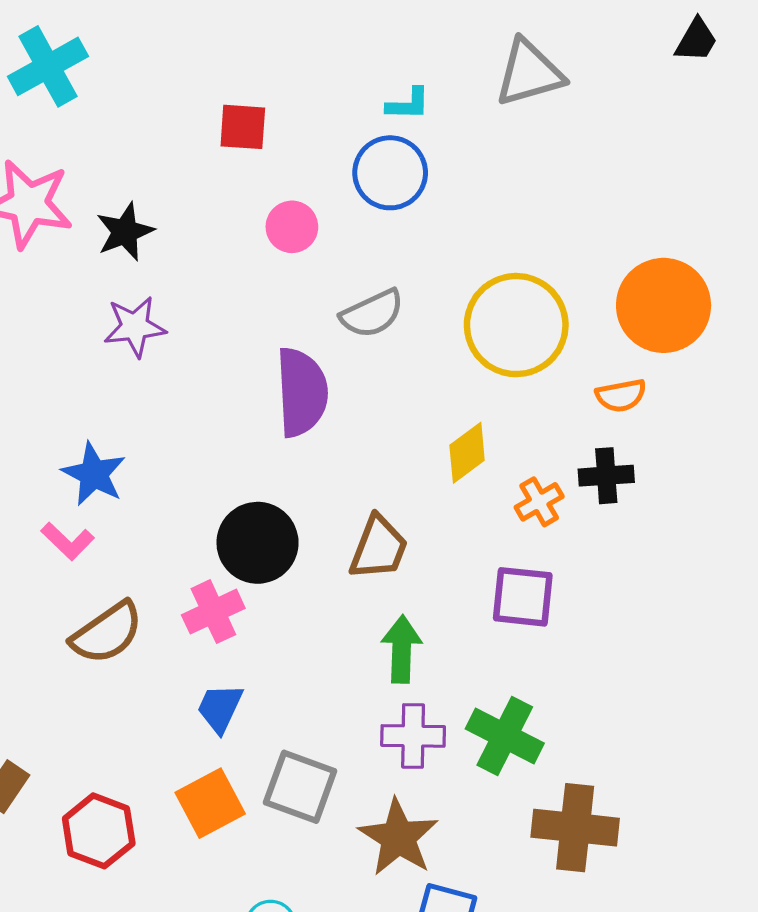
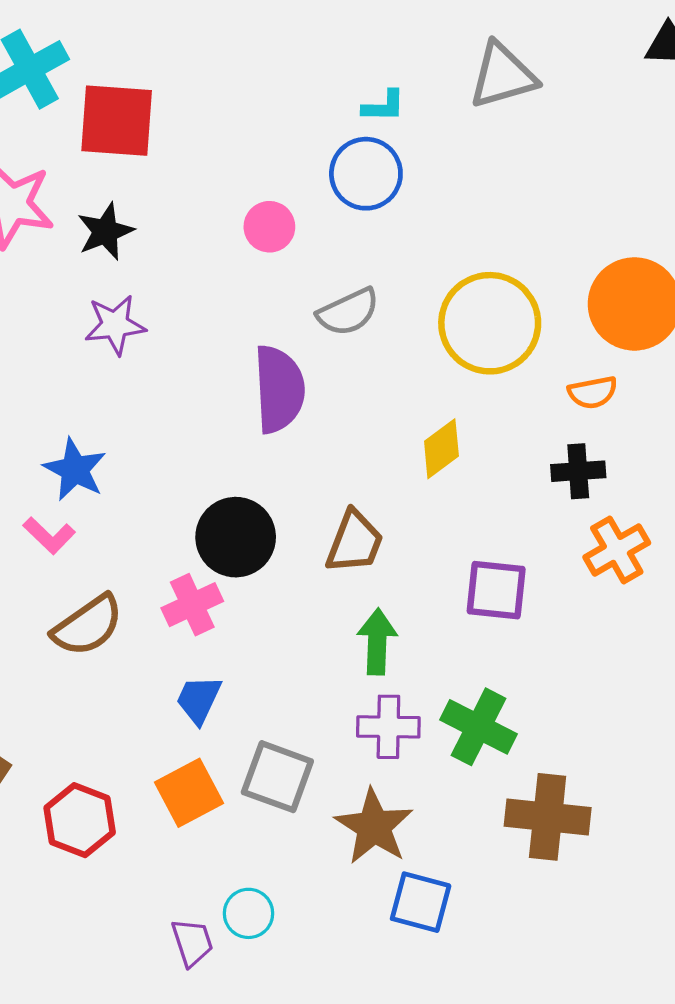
red square: (243, 127) -> (117, 121), moved, size x1.6
orange cross: (539, 502) -> (617, 550), moved, size x1.4

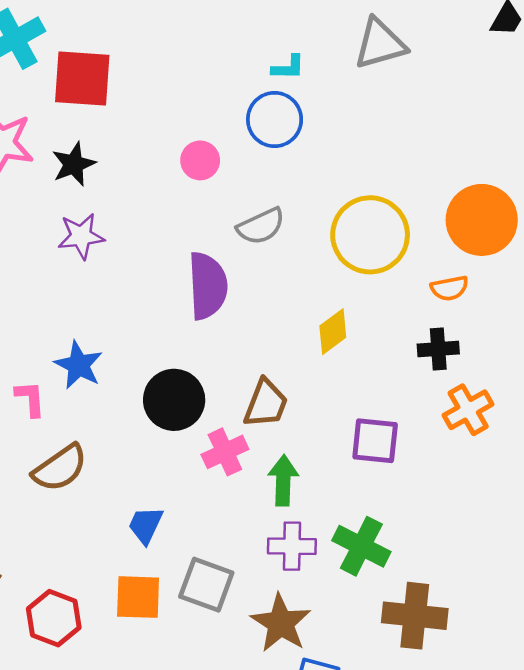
blue star: (75, 470) -> (79, 365), moved
pink L-shape: (49, 535) -> (30, 399), turned -138
pink cross: (192, 605) -> (225, 452), moved
orange square: (189, 793) -> (138, 597), turned 30

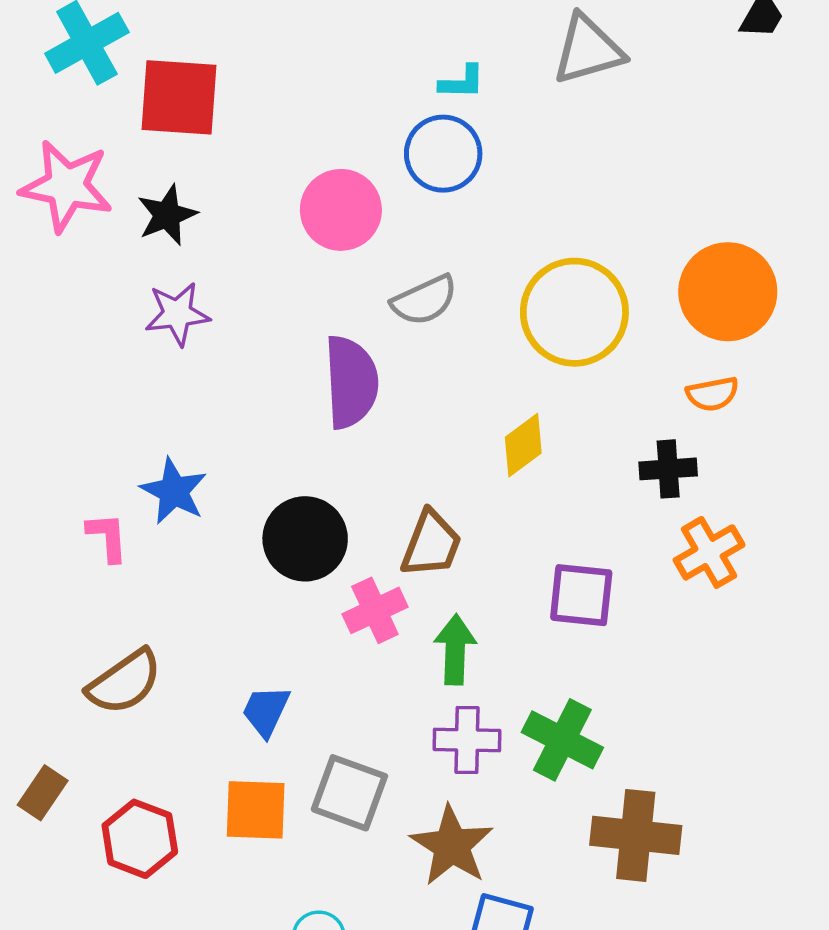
pink circle: (200, 160) -> (341, 210), size x1.5
orange semicircle: (449, 288) -> (712, 394), moved
brown semicircle: (60, 468) -> (124, 682), moved

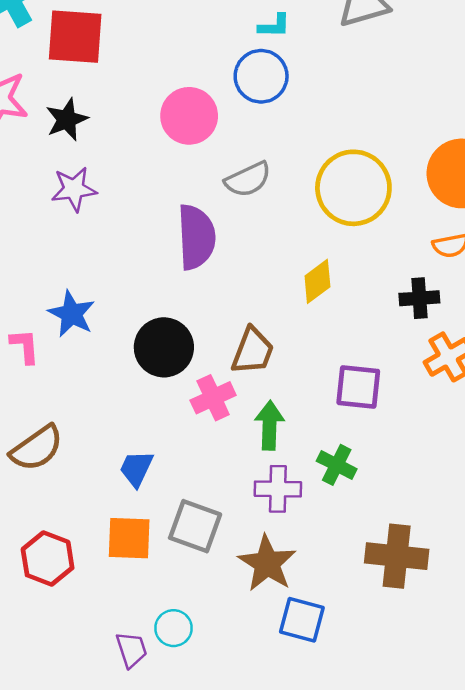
green cross: (562, 740) -> (337, 465), moved, size x0.7

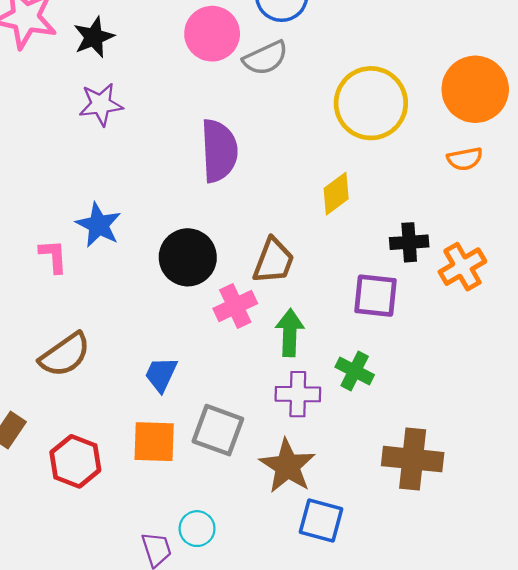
gray semicircle: (248, 179) -> (265, 58), moved
black cross: (419, 298) -> (409, 242), moved

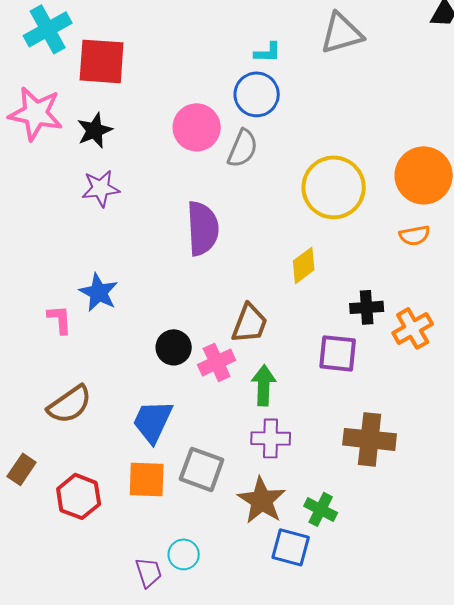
gray semicircle: (265, 58) -> (243, 148), turned -42
black circle: (188, 257) -> (174, 347), moved, size x0.7
green cross: (355, 371) -> (321, 509), moved
blue trapezoid: (161, 374) -> (153, 421), size x1.4
brown cross: (413, 459) -> (370, 439), moved

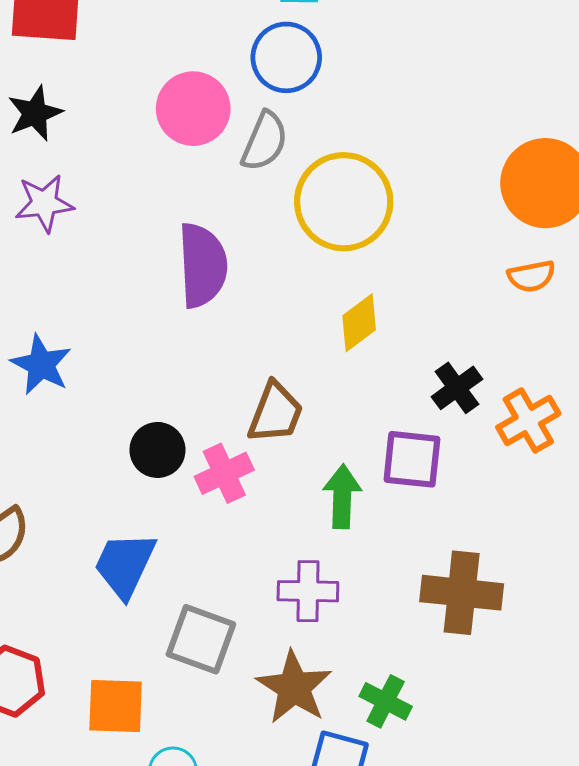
yellow circle: (334, 187) -> (344, 202), moved
black cross: (367, 307) -> (457, 388), turned -32
green arrow: (264, 385) -> (342, 497), moved
orange square: (147, 479) -> (116, 706), moved

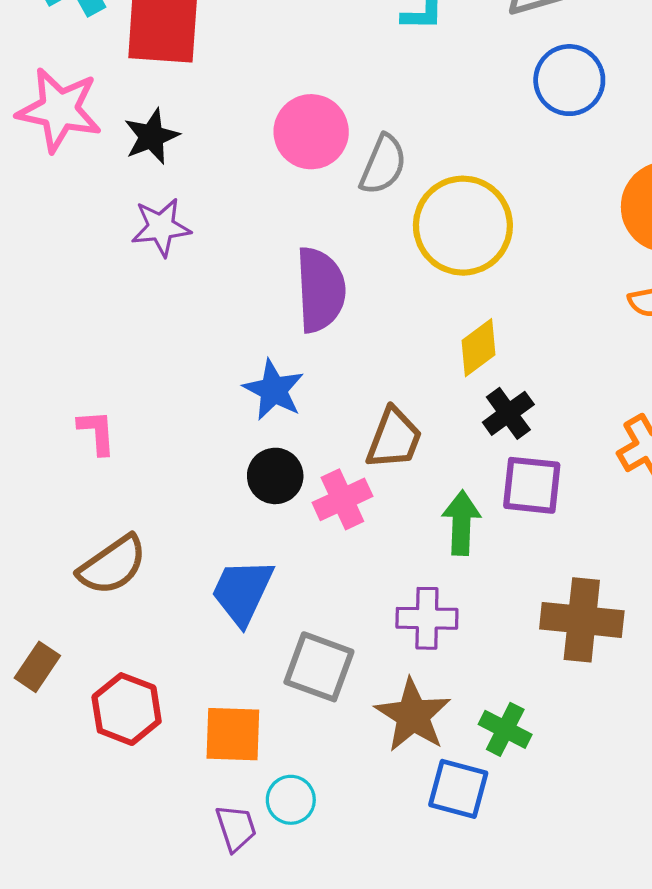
blue circle: (286, 57) -> (569, 80), moved
blue star: (41, 365) -> (274, 390), moved
black cross: (457, 388) -> (508, 413), moved

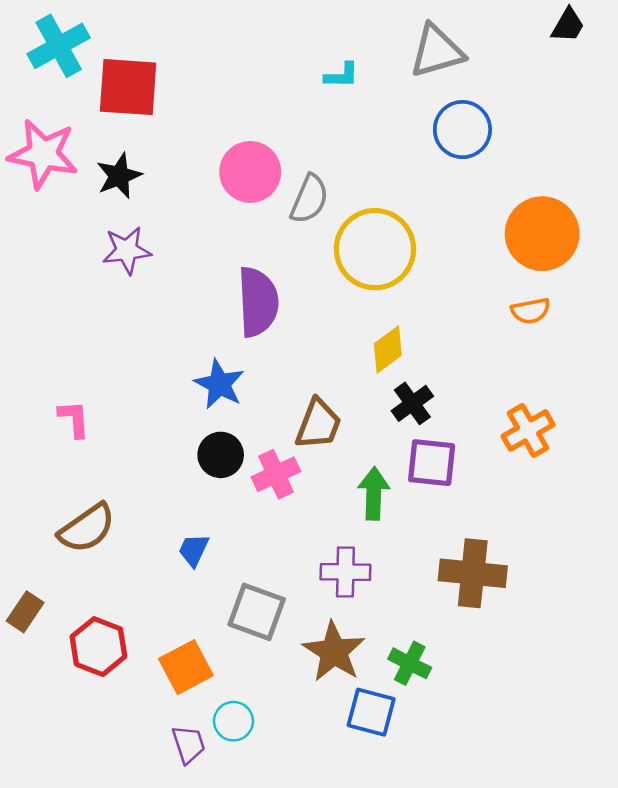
blue trapezoid: (242, 592) -> (194, 550), size x0.6
orange square: (233, 734) -> (186, 667), turned -30

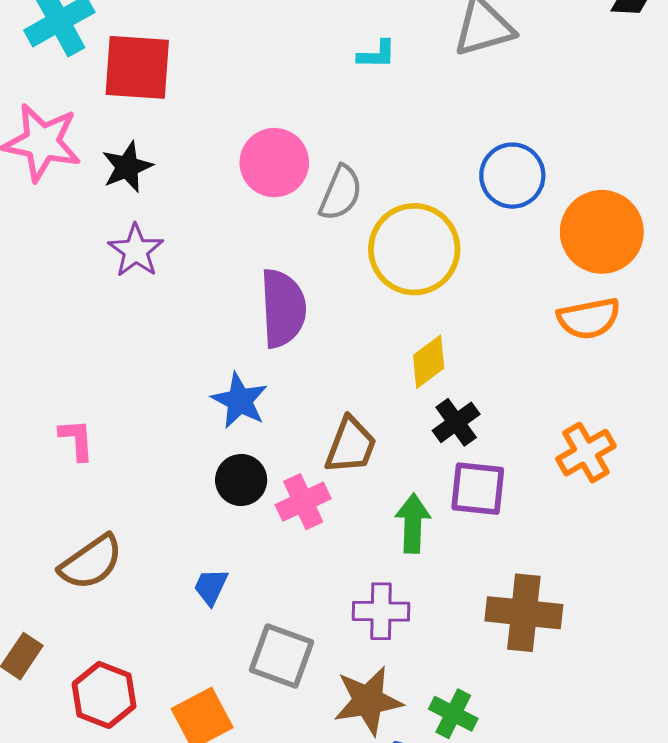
blue circle: (462, 130) -> (512, 176), moved
purple star: (127, 250) -> (136, 251), turned -30
orange semicircle: (531, 311) -> (589, 318), size x1.4
brown star: (334, 652) -> (368, 701), turned 30

